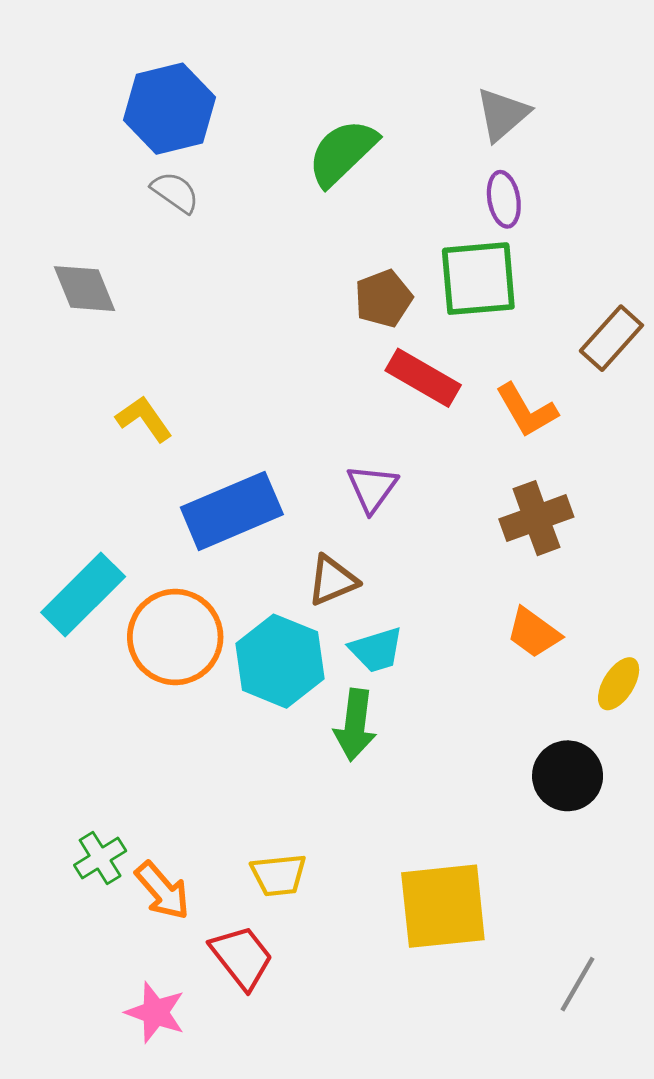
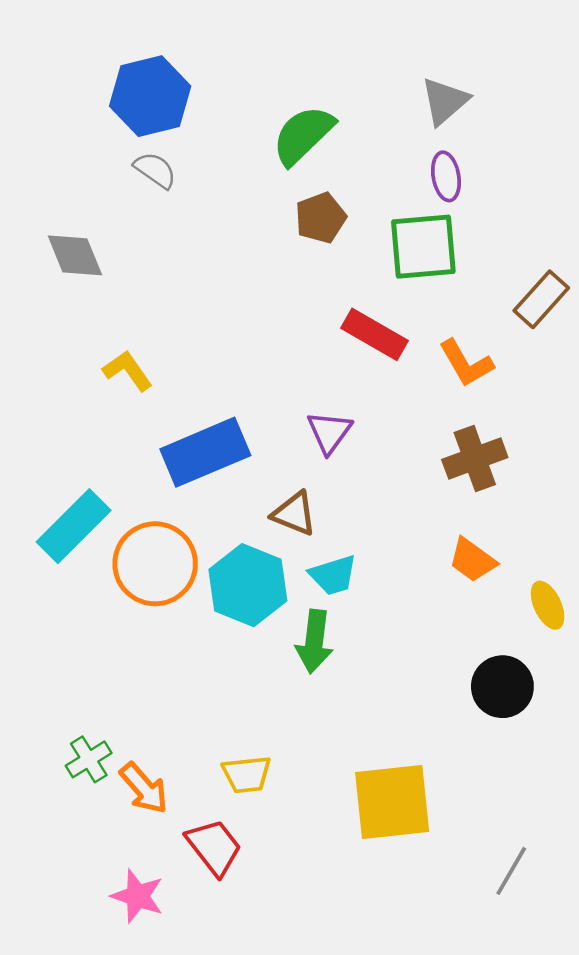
brown pentagon: (383, 298) -> (321, 218), moved
brown triangle: (332, 580) -> (294, 514), turned 45
yellow ellipse: (619, 684) -> (548, 605), turned -57

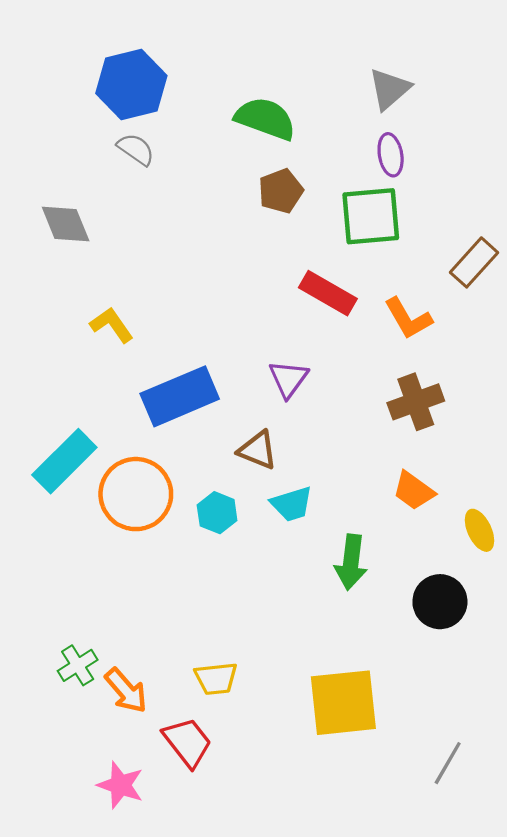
green semicircle: (303, 135) -> (265, 119), turned 64
cyan hexagon: (248, 585) -> (217, 513), size x0.6
green arrow: (314, 642) -> (351, 562), moved

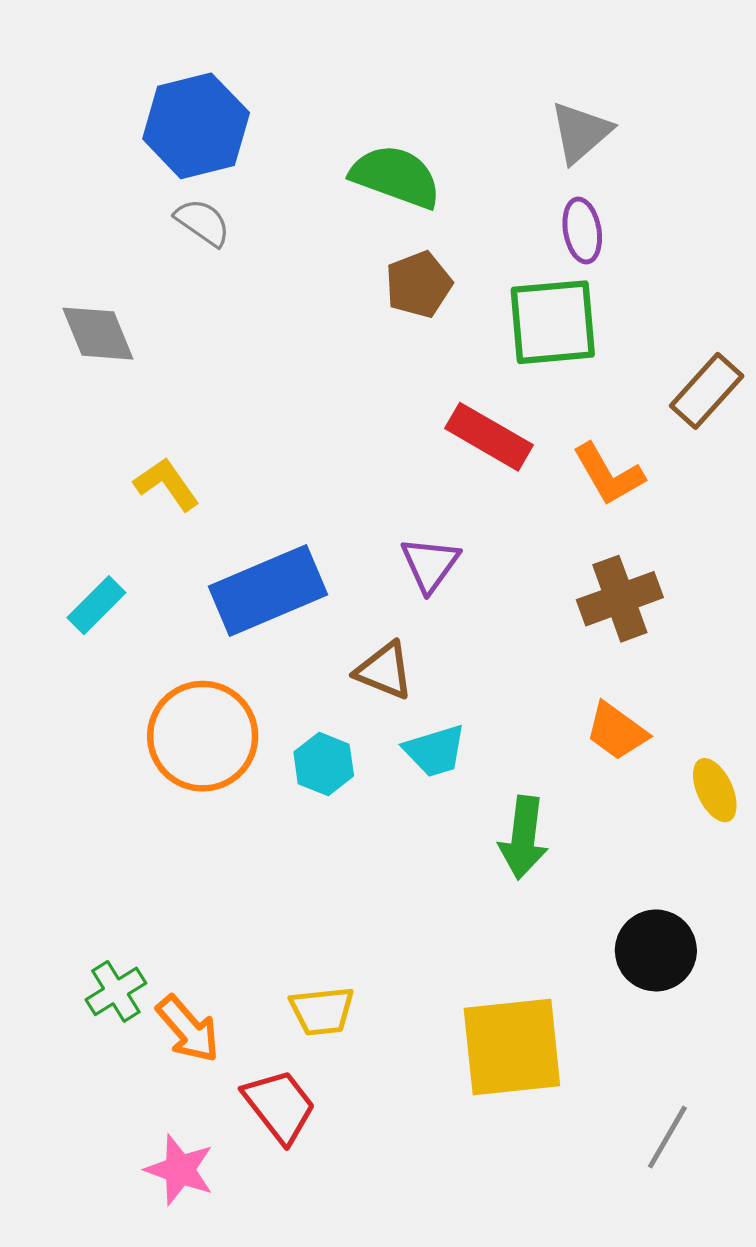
cyan rectangle: (64, 461) -> (96, 605), moved, size x0.6
black circle: (440, 602) -> (656, 950), moved

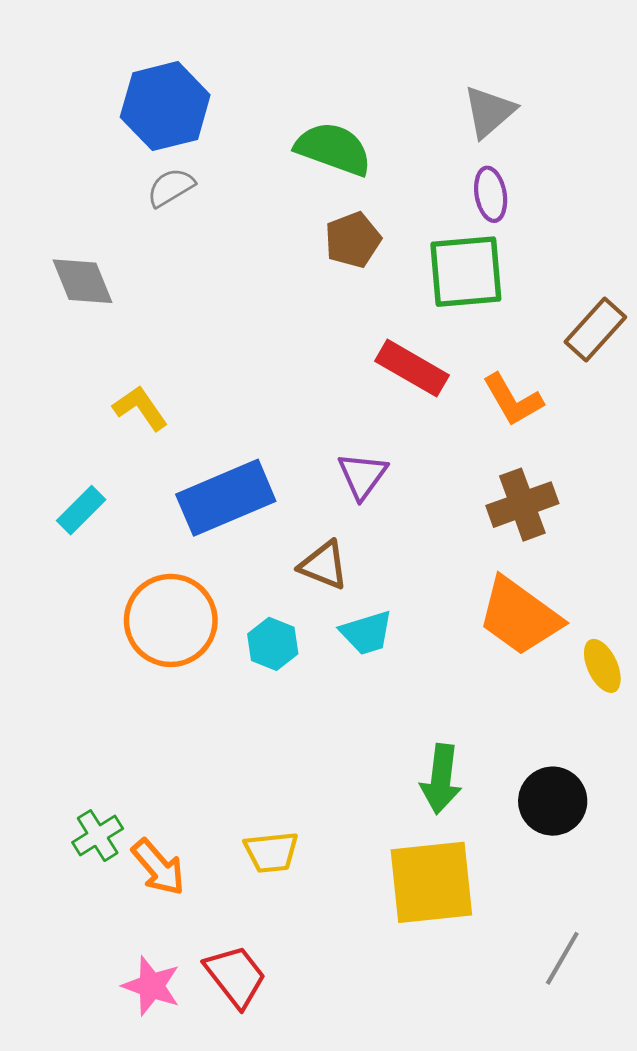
gray semicircle: (203, 222) -> (171, 187), turned -66
orange trapezoid: (617, 731) -> (520, 616), size x1.6
green arrow: (523, 838) -> (441, 779), moved
red trapezoid: (280, 1106) -> (236, 976), moved

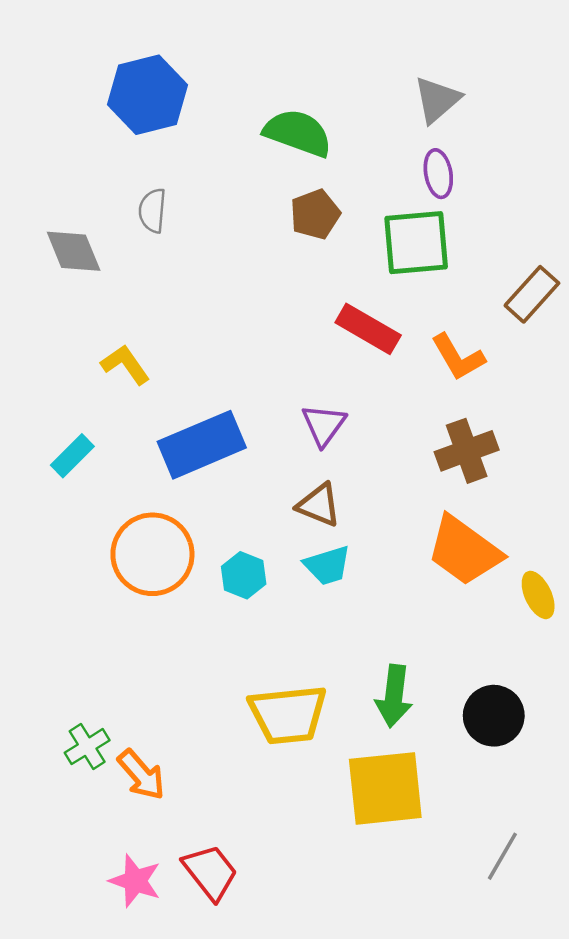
gray semicircle: (171, 187) -> (152, 211), moved, turned -54
brown triangle: (324, 565) -> (319, 505), moved
yellow trapezoid: (271, 852) -> (288, 714), moved, size x1.6

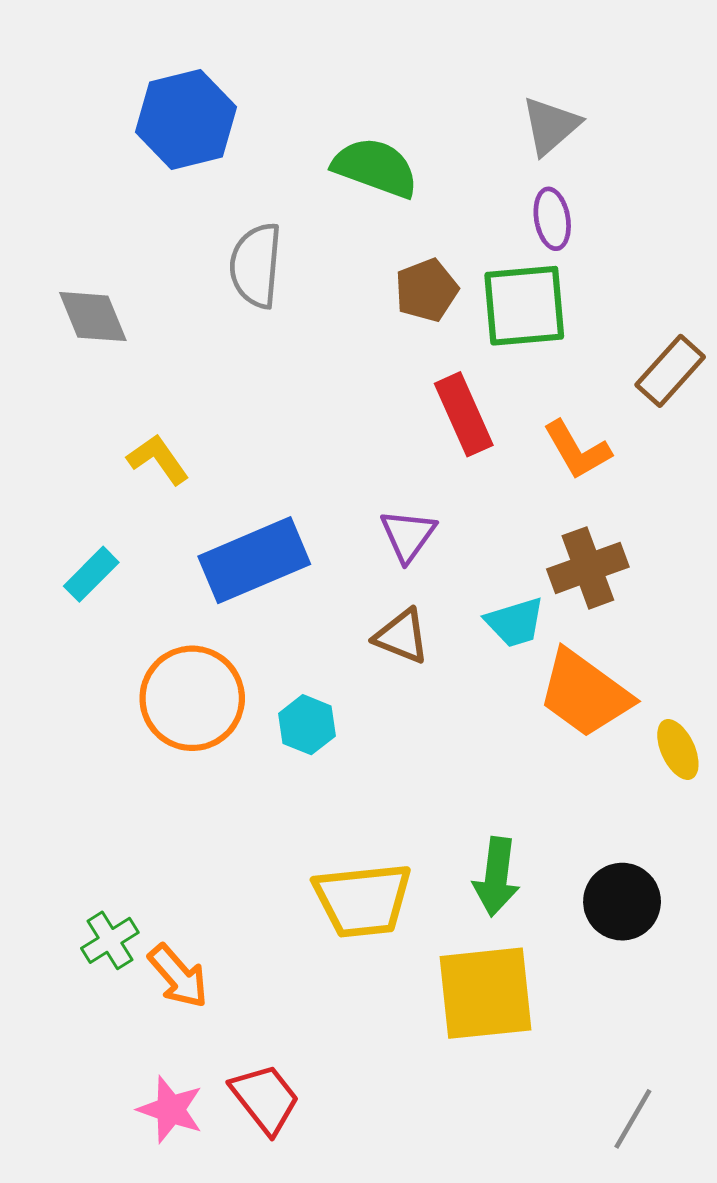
gray semicircle: (152, 211) -> (256, 265), moved, size x1.5
brown pentagon: (315, 214) -> (426, 290), moved
red rectangle: (368, 329) -> (464, 414), turned 36
cyan trapezoid: (327, 565) -> (515, 622), moved
gray line: (502, 856) -> (633, 1119), moved

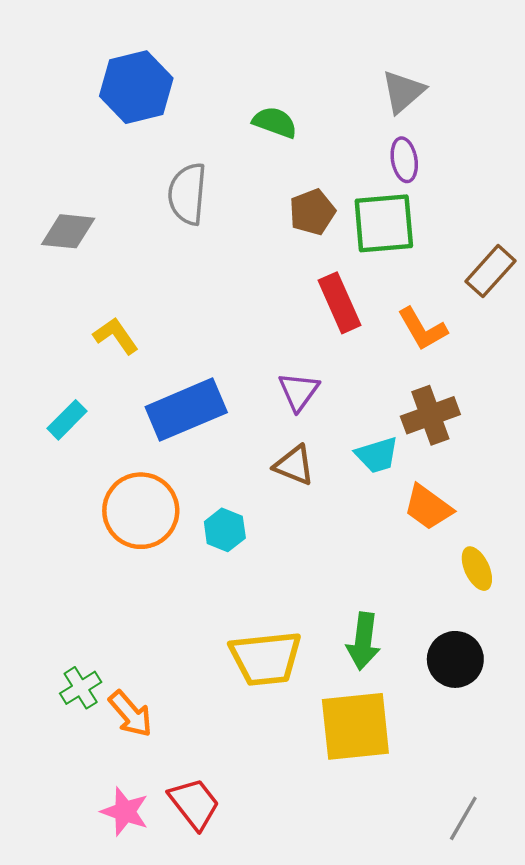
green semicircle: (375, 168) -> (275, 122), size x0.7
gray diamond: (93, 317) -> (68, 231), turned -62
orange trapezoid: (585, 694) -> (428, 507), size x0.7
yellow ellipse: (678, 750) -> (477, 569), moved

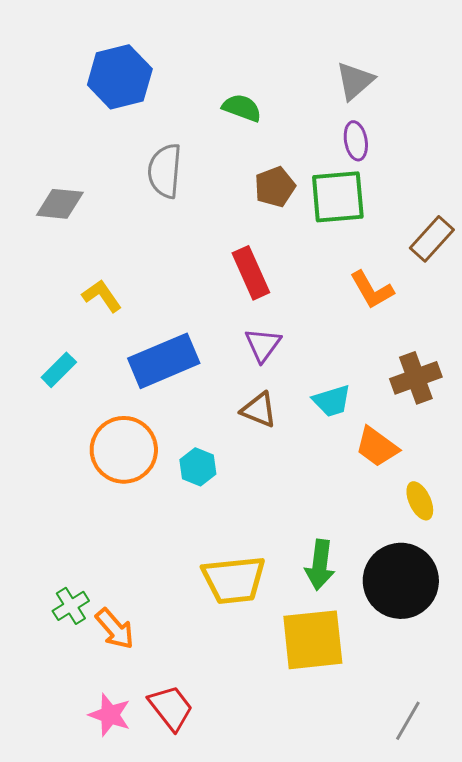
red rectangle: (340, 303) -> (251, 273), moved
brown cross: (430, 415) -> (416, 378), moved
black circle: (455, 659) -> (401, 581), size x1.5

